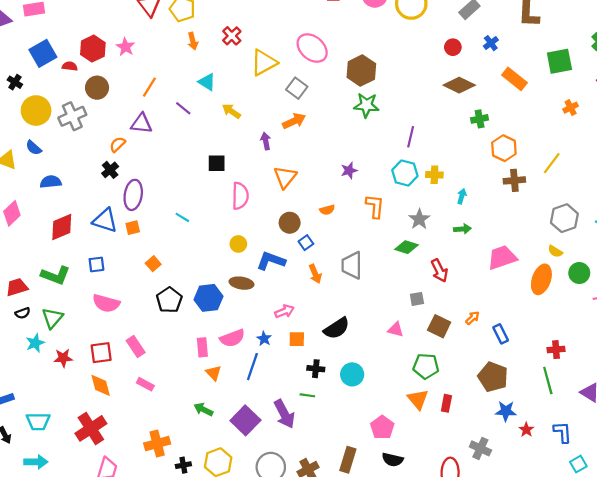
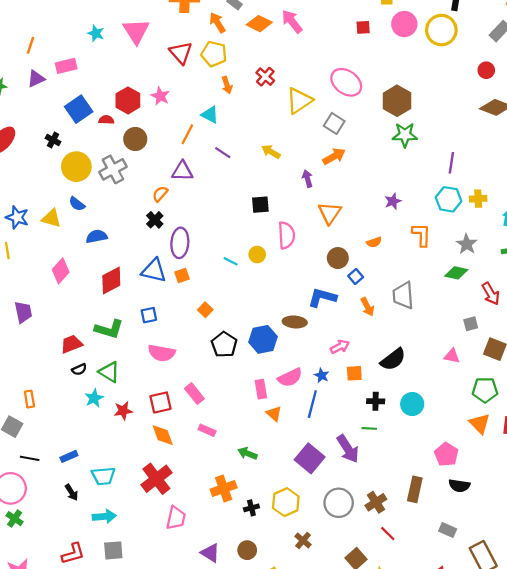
cyan triangle: (207, 82) -> (210, 115), moved
yellow circle: (238, 244) -> (257, 255), moved
green triangle: (52, 318) -> (109, 372), turned -35
green arrow: (203, 409) -> (247, 453), moved

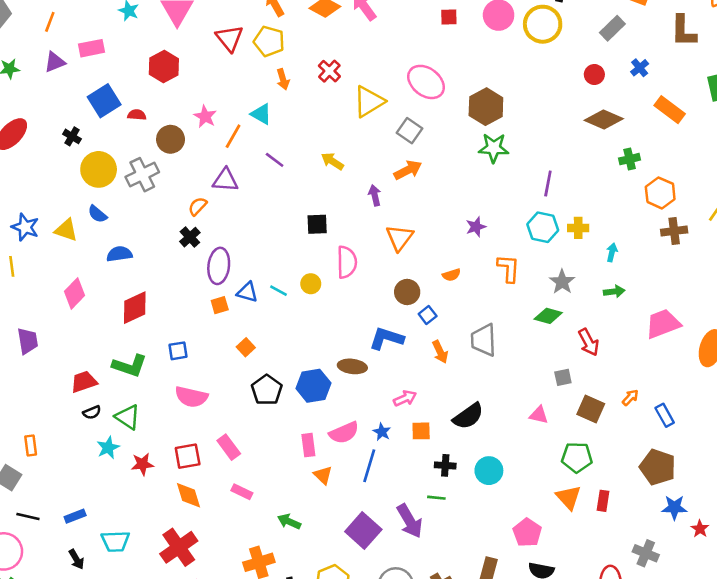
pink star: (160, 96) -> (205, 116), moved
red hexagon: (128, 100) -> (164, 67), moved
blue triangle: (154, 270) -> (247, 292), moved, size x0.7

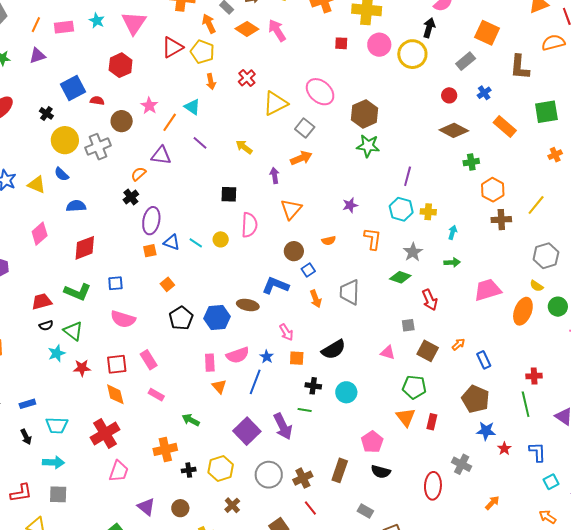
red triangle: (229, 38) -> (172, 47), turned 35
pink rectangle: (91, 48) -> (64, 27), moved
pink arrow: (405, 398) -> (286, 332), turned 78

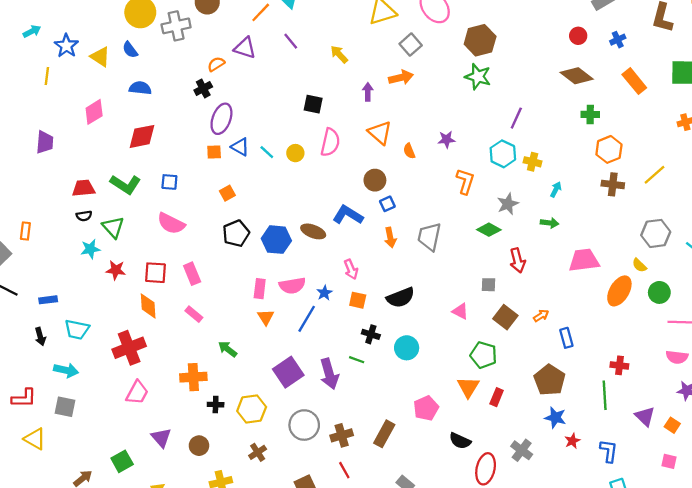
orange triangle: (291, 209) -> (380, 133), turned -40
orange semicircle: (329, 241) -> (409, 151), moved, turned 72
black semicircle: (381, 472) -> (460, 441), moved

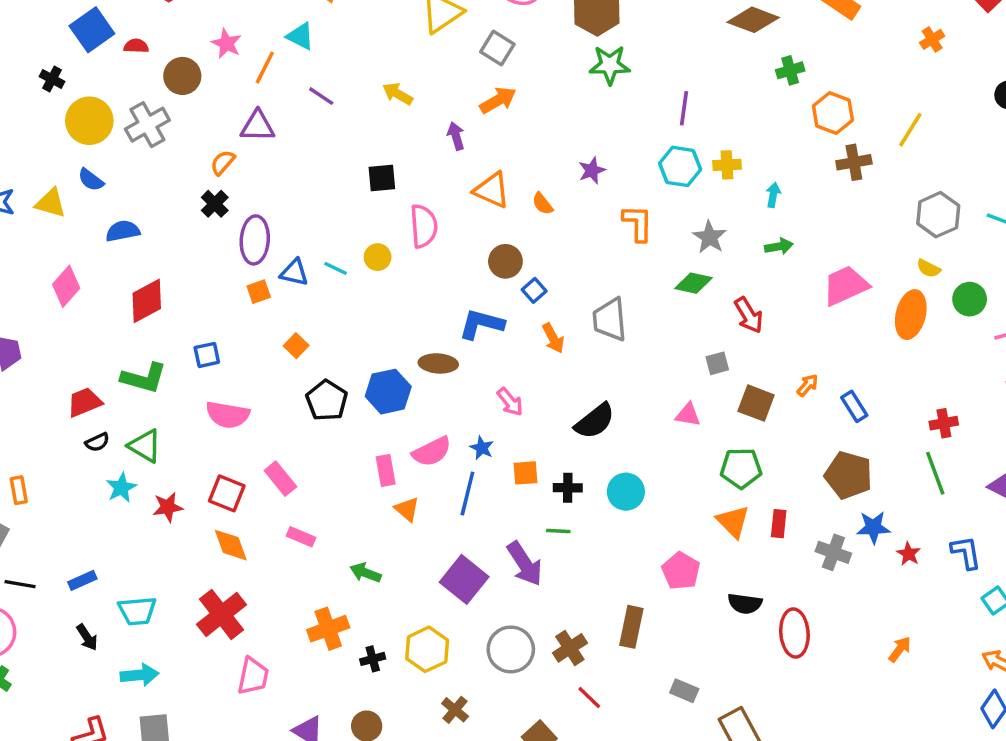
red square: (156, 273) -> (227, 493), turned 35
orange square: (358, 300) -> (526, 473), moved
gray cross: (522, 450) -> (833, 552), moved

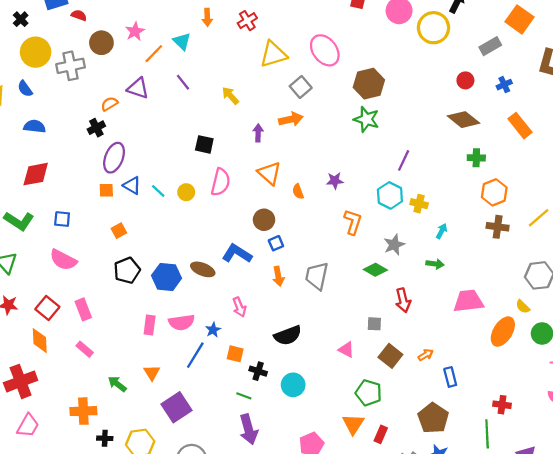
orange triangle: (407, 509) -> (152, 373), moved
purple arrow: (525, 564) -> (248, 429), moved

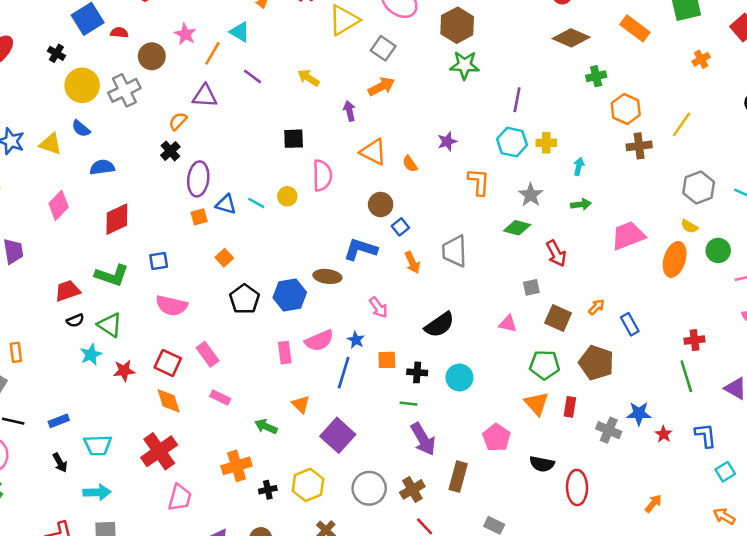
brown pentagon: (433, 418) -> (596, 363), moved

